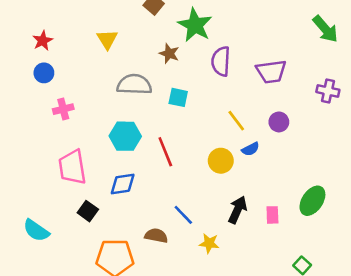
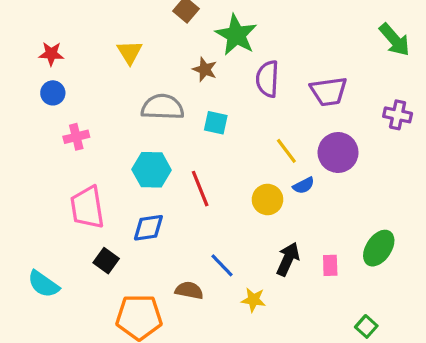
red star: (43, 41) -> (51, 54), turned 30
purple circle: (279, 122) -> (338, 152), size x1.6

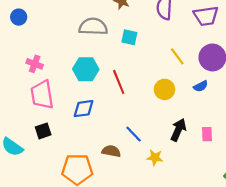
pink cross: (76, 137) -> (35, 64), moved, turned 35
blue semicircle: (304, 185) -> (201, 86), moved
black square: (106, 261) -> (43, 131), moved, turned 35

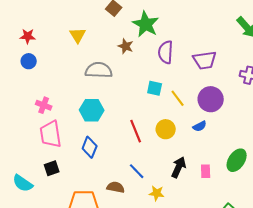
cyan square: (129, 37) -> (155, 88), moved
red line: (119, 82) -> (136, 131), moved
blue diamond: (84, 109) -> (90, 147), turned -60

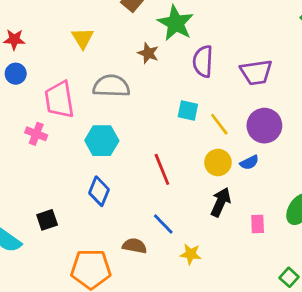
yellow circle: (166, 129) -> (218, 162), moved
pink trapezoid: (51, 134) -> (59, 100), moved
black arrow: (179, 167) -> (221, 202), moved

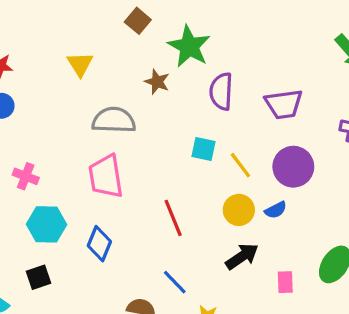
pink trapezoid: (59, 100) -> (106, 176), moved
cyan hexagon: (102, 141) -> (46, 224), moved
black arrow: (221, 202) -> (242, 256), turned 32

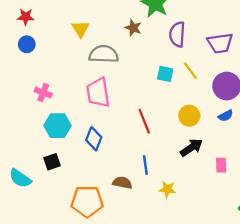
yellow triangle: (80, 64) -> (81, 29), moved
yellow line: (240, 165) -> (190, 71), moved
blue semicircle: (276, 210) -> (226, 116), moved
blue line: (175, 282) -> (145, 165), turned 36

